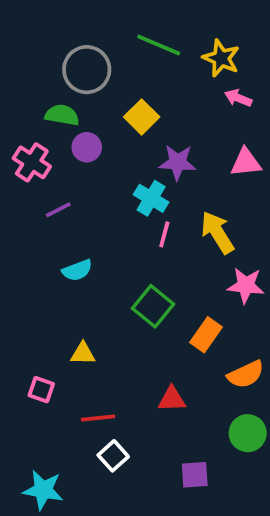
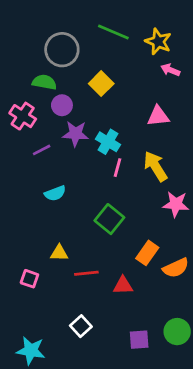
purple star: (178, 162) -> (75, 134), moved
pink triangle: (246, 162) -> (158, 116), moved
orange rectangle: (206, 335) -> (147, 253), moved
red line: (98, 418) -> (86, 273), moved
green circle: (248, 433) -> (177, 332), moved

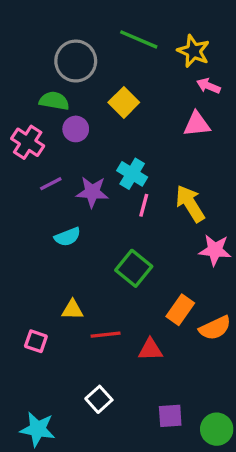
pink triangle: (158, 116) -> (197, 124), moved
purple star: (75, 134) -> (92, 192), moved
green circle: (177, 332) -> (217, 429), moved

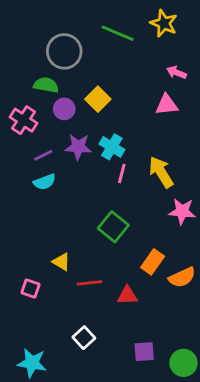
yellow star: (193, 51) -> (164, 23), moved
yellow square: (124, 102) -> (98, 99), moved
purple star: (92, 192) -> (78, 147), moved
cyan semicircle: (67, 237) -> (45, 182), moved
yellow triangle: (72, 310) -> (61, 262), turned 30

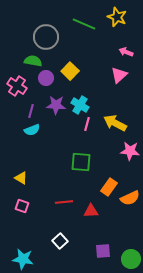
pink triangle: (167, 105) -> (119, 75), turned -36
purple line: (43, 155) -> (31, 111), turned -48
yellow arrow: (161, 172) -> (115, 123), turned -30
green square: (113, 227) -> (81, 162), turned -35
yellow triangle: (61, 262) -> (21, 178), moved

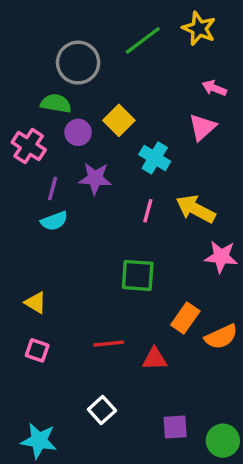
green line: (84, 24) -> (143, 40), turned -60
cyan cross: (80, 105) -> (155, 158), moved

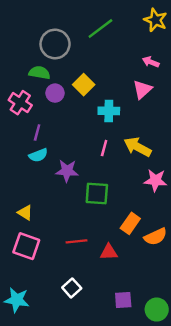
yellow star: (199, 28) -> (155, 20), moved
cyan cross: (155, 158) -> (109, 111), turned -30
purple star: (95, 178) -> (67, 171), moved
pink square: (37, 350) -> (26, 246), size x1.6
cyan star: (39, 441) -> (17, 300), moved

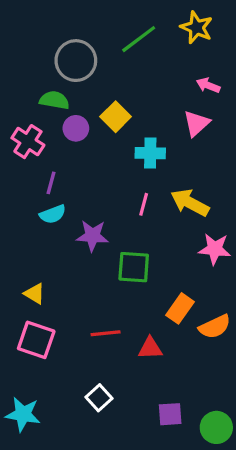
yellow star: (155, 20) -> (197, 28), moved

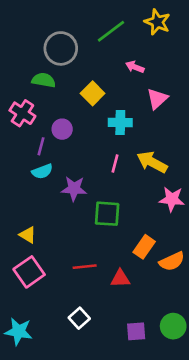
pink arrow: (208, 85) -> (135, 67), moved
purple circle: (76, 128) -> (62, 129), moved
pink square: (36, 340) -> (29, 272), turned 36
green circle: (216, 427) -> (173, 326), moved

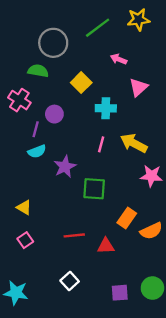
yellow star: (157, 22) -> (138, 19), turned -30
purple star: (74, 189) -> (65, 167), turned -30
pink square: (29, 272) -> (25, 240), size x0.6

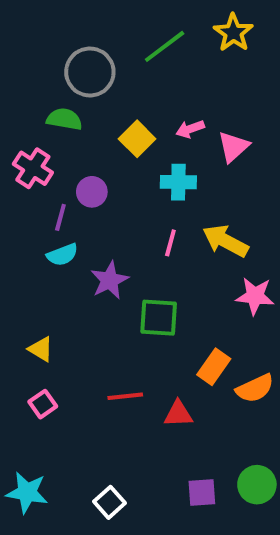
yellow star: (138, 19) -> (233, 33), turned -30
pink arrow: (119, 59) -> (190, 129), moved, turned -42
white square: (70, 281) -> (110, 502), moved

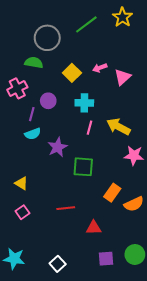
pink cross: (33, 168) -> (17, 88), turned 30
cyan cross: (178, 182) -> (84, 103), moved
red triangle: (178, 414) -> (94, 228), moved

